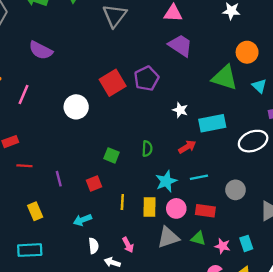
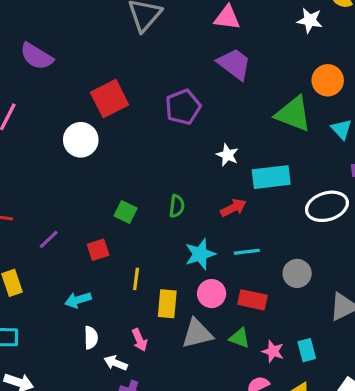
red square: (113, 83) -> (110, 99), moved
purple line: (59, 179) -> (49, 239), turned 56
yellow rectangle: (150, 207) -> (167, 304), moved

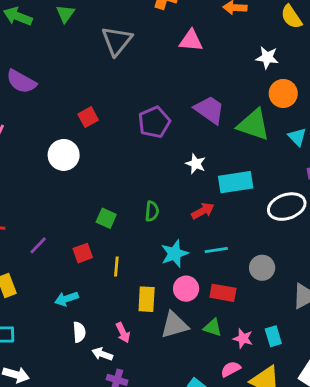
white star: (310, 20) -> (267, 58), moved
purple trapezoid: (234, 64) -> (209, 110), moved
red square: (110, 99) -> (88, 117), size x0.6
yellow line: (136, 279) -> (116, 266), moved

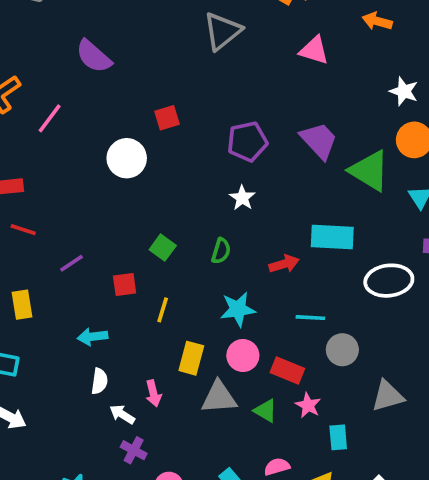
white star: (196, 164) -> (242, 198), moved
cyan line: (216, 250) -> (310, 318), moved
pink star: (243, 338) -> (308, 405), moved

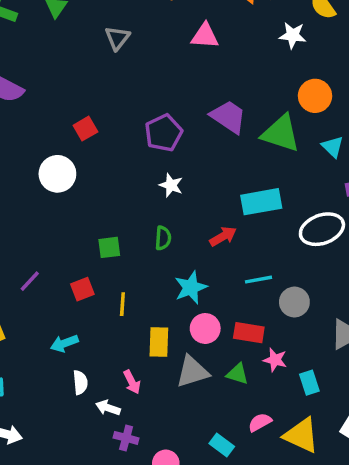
gray triangle: (222, 31) -> (117, 38), size x0.7
white star: (404, 91) -> (293, 35), moved
green square: (163, 248) -> (109, 247), turned -30

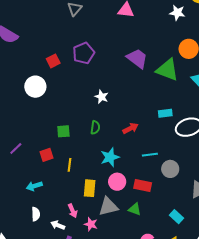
purple pentagon: (164, 133) -> (84, 53), moved
cyan rectangle: (261, 202) -> (165, 113), moved, size x0.6
pink star: (275, 360) -> (91, 224), moved
white semicircle: (80, 382) -> (36, 214), moved
cyan rectangle: (309, 383) -> (176, 217), turned -32

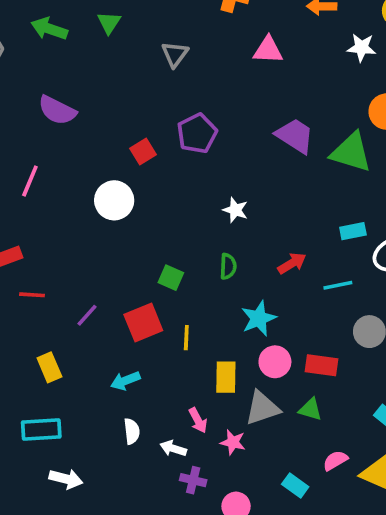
green square: (63, 131) -> (171, 278), turned 32
red square: (46, 155) -> (143, 323), size x1.5
cyan line: (150, 155) -> (338, 285), moved

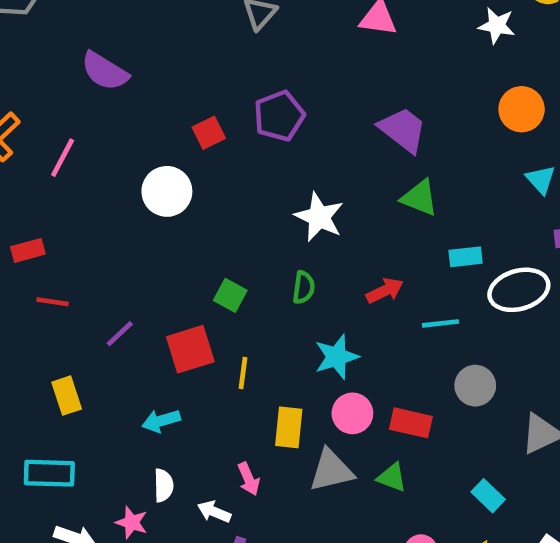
green triangle: (351, 152) -> (419, 198), moved, size x0.7
white star: (235, 210) -> (319, 217), size x1.5
pink star: (233, 442) -> (132, 522), moved

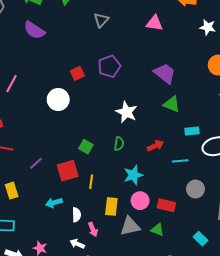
purple semicircle: (105, 71) -> (34, 30), moved
white semicircle: (164, 485) -> (76, 215), moved

